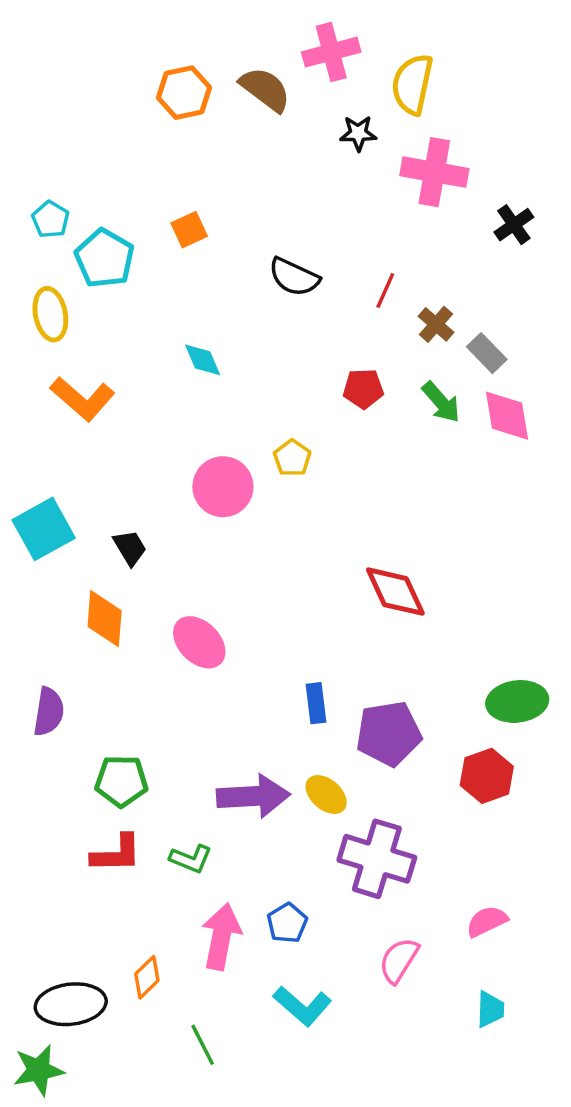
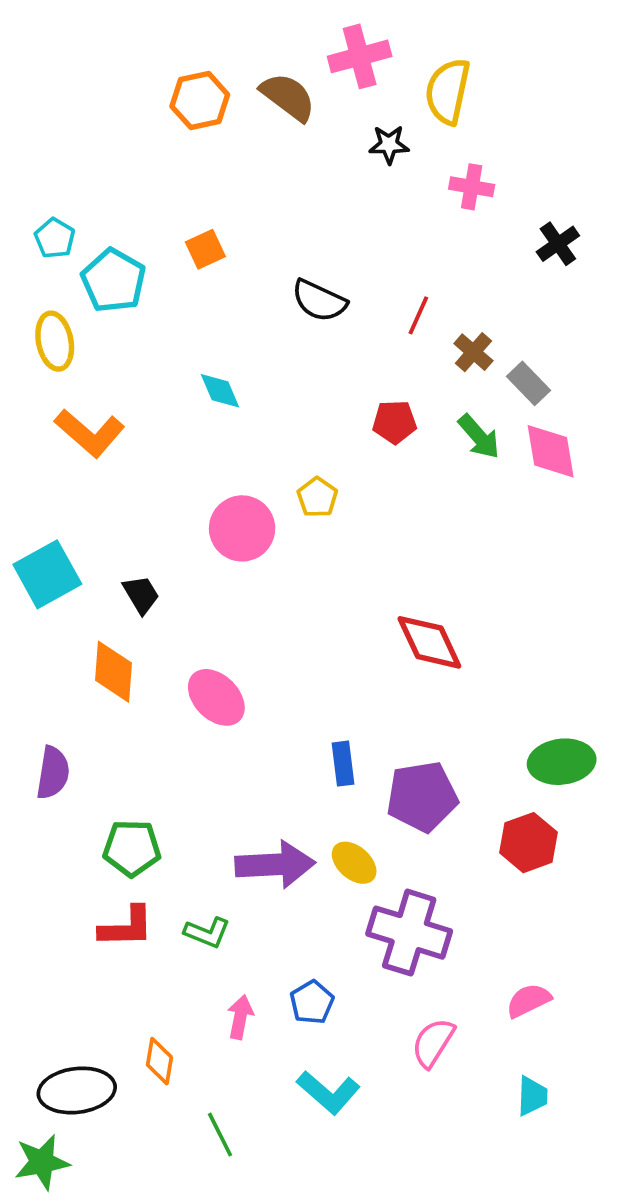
pink cross: (434, 172) -> (472, 187), size x0.6
pink arrow: (221, 937) -> (240, 1017), size x0.6
orange diamond: (147, 977) -> (159, 1061), turned -36

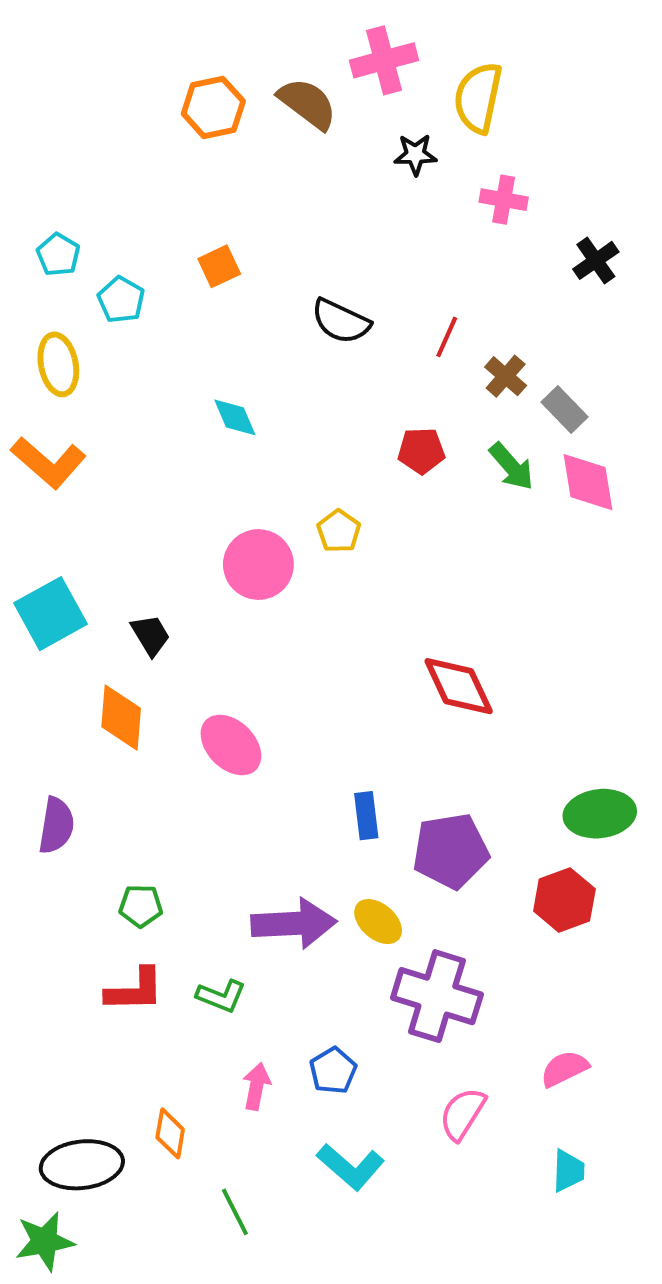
cyan pentagon: (113, 280) -> (121, 300), size x0.7
orange L-shape: (90, 433) -> (49, 463), moved
green pentagon: (132, 848) -> (141, 906), size x0.7

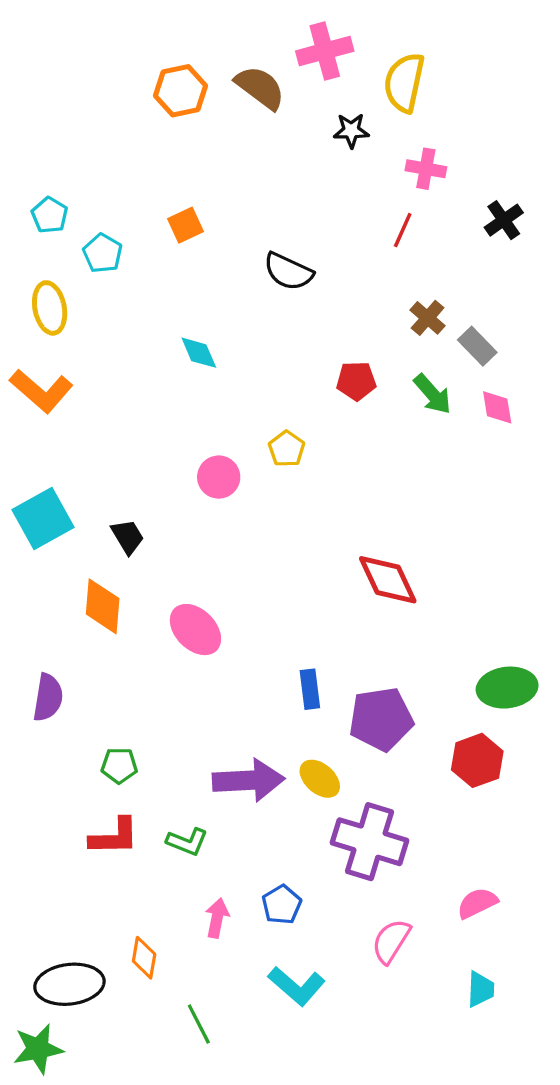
red line: (447, 337) -> (403, 230), moved
pink diamond: (588, 482) -> (497, 407), size x0.7
pink circle: (258, 565) -> (219, 477), size x0.7

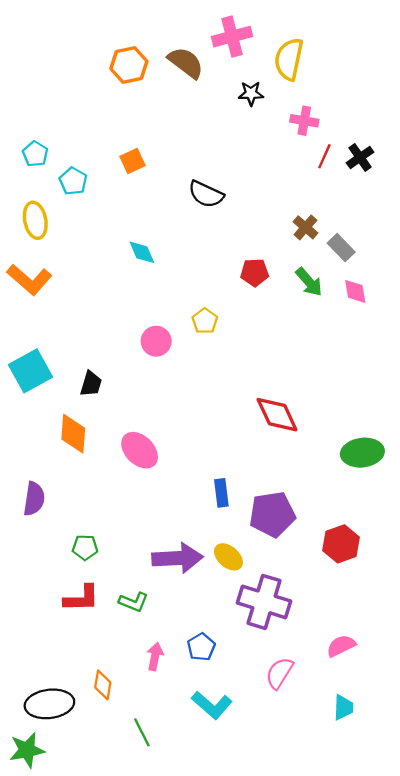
red line: (403, 230) -> (324, 156), moved
black trapezoid: (128, 537) -> (91, 384), turned 48
green ellipse: (507, 688) -> (362, 453), moved

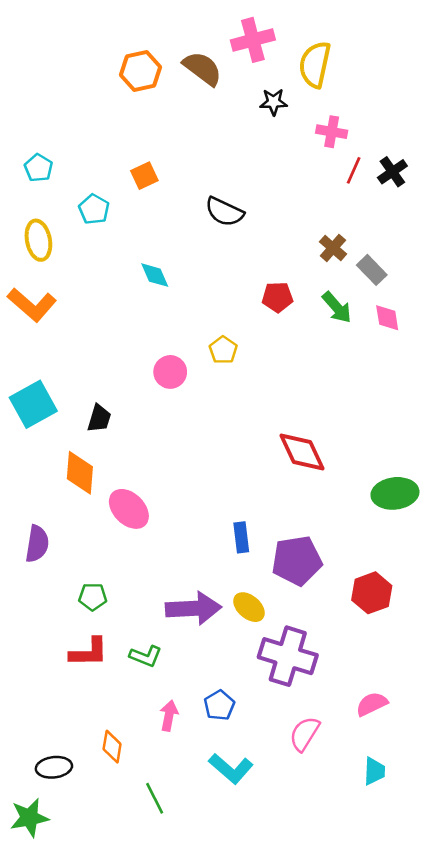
cyan pentagon: (73, 181) -> (94, 209), moved
pink ellipse: (140, 450) -> (129, 509), moved
black ellipse: (49, 704) -> (54, 767), size x0.7

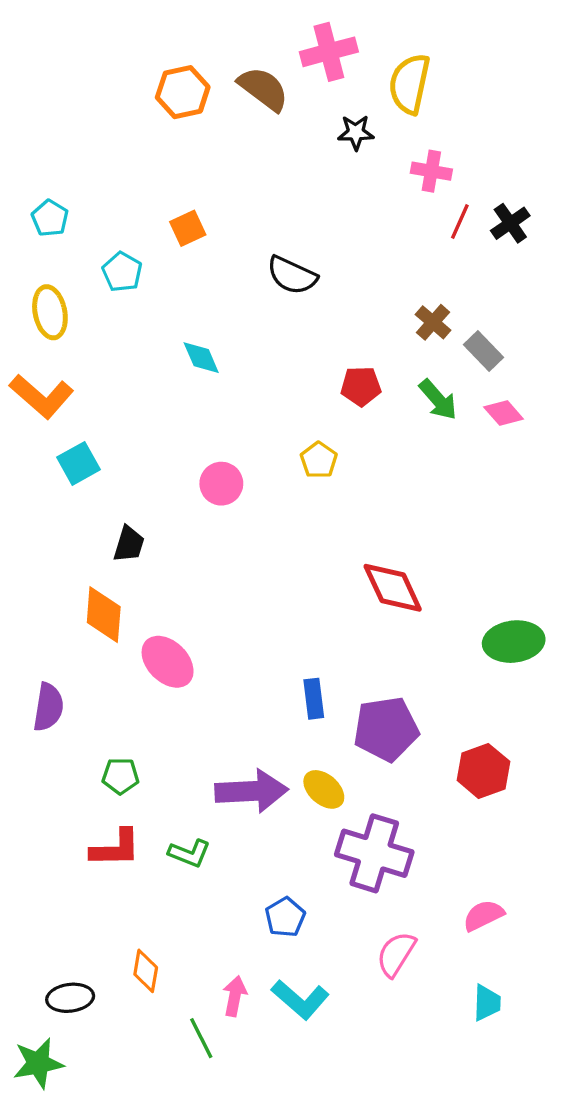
pink diamond: (387, 318) -> (504, 413), turned -32
yellow pentagon: (223, 350) -> (319, 460), moved
cyan square: (33, 404) -> (79, 463), moved, size x0.7
pink arrow: (169, 716) -> (235, 996), moved

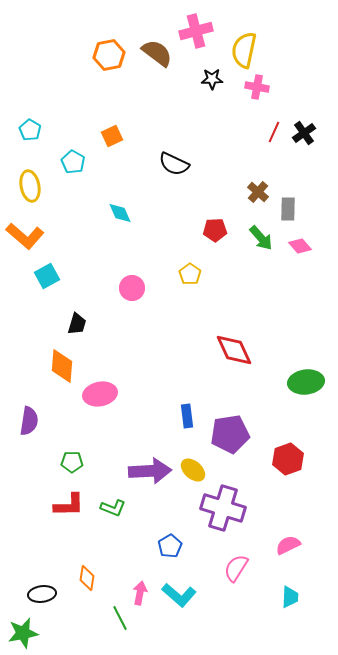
pink cross: (431, 171) -> (257, 87), moved
gray rectangle: (483, 351) -> (288, 209), turned 45
pink ellipse: (168, 662) -> (100, 394), turned -56

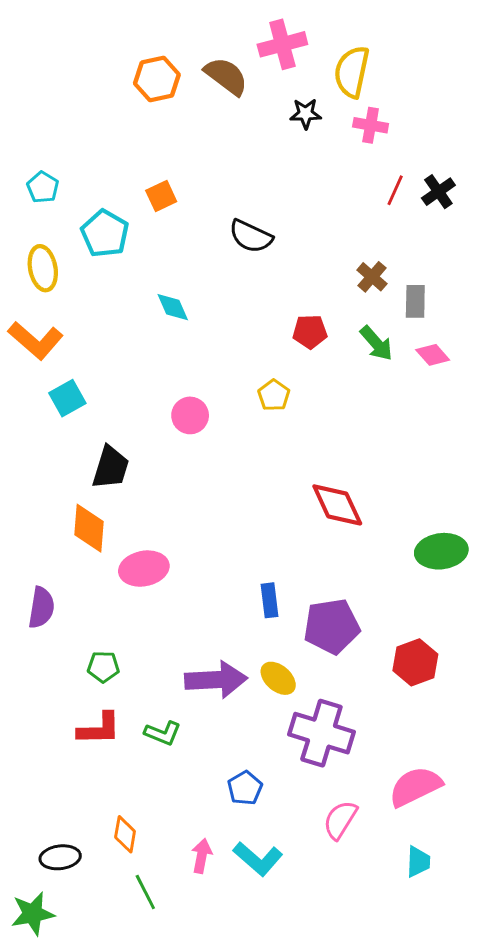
cyan pentagon: (73, 162) -> (105, 234), size x1.4
black trapezoid: (77, 324) -> (111, 467), size x1.4
pink semicircle: (288, 545) -> (415, 787), size x1.5
green line: (120, 618) -> (145, 892), moved

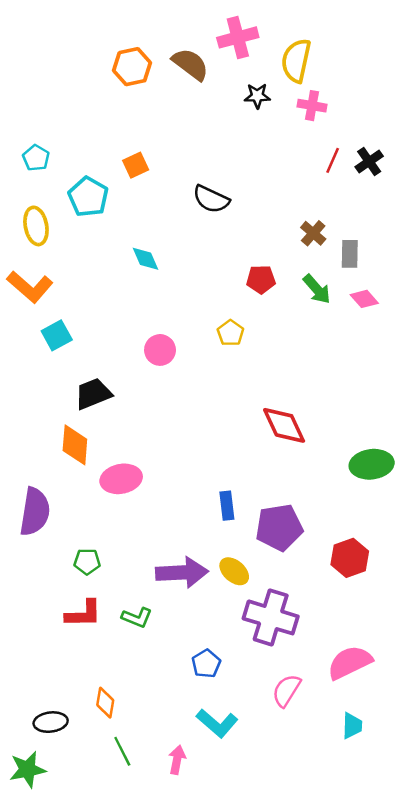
black trapezoid: (111, 467) -> (93, 394), turned -129
purple semicircle: (41, 608) -> (35, 512), size x1.4
pink arrow: (202, 856) -> (177, 760), moved

